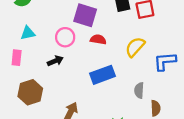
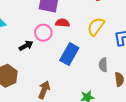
pink circle: (65, 37) -> (43, 33), moved
blue rectangle: (103, 75) -> (69, 54), turned -35

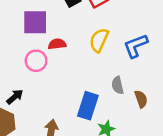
black arrow: (26, 46) -> (15, 97), moved
blue rectangle: (69, 54) -> (88, 106), moved

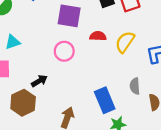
red semicircle: (57, 44) -> (98, 36), moved
blue rectangle: (88, 106) -> (105, 100), turned -50

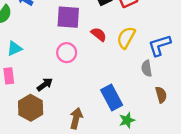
red semicircle: (98, 36) -> (99, 34), turned 42
gray semicircle: (135, 86) -> (147, 68), moved

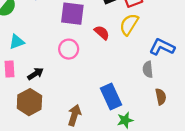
yellow semicircle: (126, 38) -> (129, 24), moved
blue L-shape: (160, 45) -> (162, 47), turned 40
black arrow: (45, 85) -> (35, 74), moved

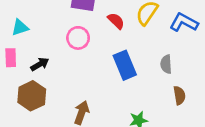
blue L-shape: (162, 47) -> (184, 22), moved
blue rectangle: (111, 96) -> (125, 65), moved

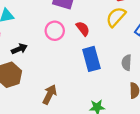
red semicircle: (116, 21) -> (83, 29), moved

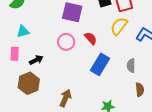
blue rectangle: (91, 59) -> (100, 64), turned 50

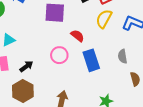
pink circle: (66, 42) -> (59, 55), moved
blue rectangle: (100, 64) -> (91, 60), turned -40

